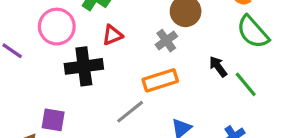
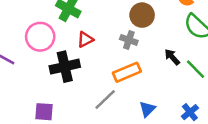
gray cross: (166, 41) -> (129, 40), turned -30

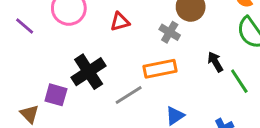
black cross: (65, 67) -> (89, 72), moved, turned -32

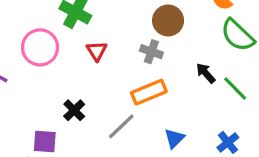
red triangle: (120, 22) -> (97, 51), turned -36
black cross: (89, 72) -> (74, 110), size x0.6

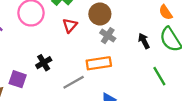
brown circle: (168, 20) -> (100, 14), moved
black arrow: (206, 73) -> (144, 41), moved

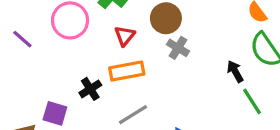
black arrow: (144, 41) -> (235, 71), moved
orange rectangle: (99, 63) -> (127, 71), moved

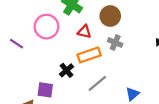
red triangle: (125, 36) -> (84, 32), turned -48
gray cross: (178, 48) -> (115, 43), moved

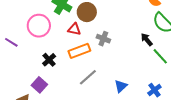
brown circle: (110, 16) -> (87, 12), moved
black cross: (67, 70) -> (49, 60), moved
purple square: (45, 90) -> (39, 85), turned 35

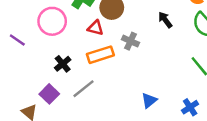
black arrow: (147, 40) -> (165, 20), moved
gray line: (88, 77) -> (83, 89), moved

